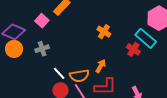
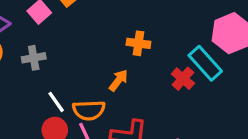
orange cross: (104, 32) -> (138, 43), turned -32
orange arrow: (101, 66) -> (118, 80), moved

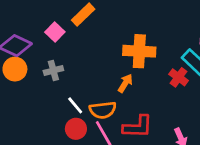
orange cross: (138, 43) -> (139, 51), size x1.6

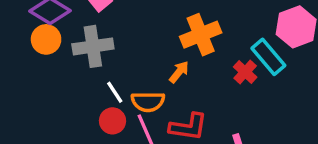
orange cross: (139, 51) -> (201, 35), turned -32
gray cross: (53, 71) -> (93, 46), size x1.6

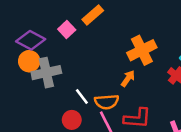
gray cross: (93, 46) -> (46, 73), moved
red circle: (112, 121) -> (72, 120), moved

